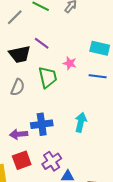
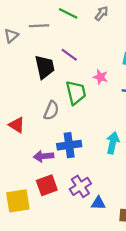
gray line: (15, 17) -> (39, 26), turned 42
black trapezoid: (20, 54) -> (45, 67), turned -90
gray semicircle: (18, 87) -> (51, 110), moved

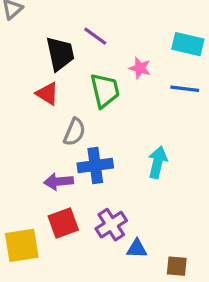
gray semicircle: (51, 110) -> (74, 132), moved
red triangle: (17, 125) -> (47, 94), moved

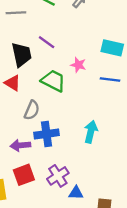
green trapezoid: (105, 90) -> (53, 81), turned -50

